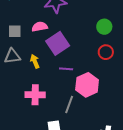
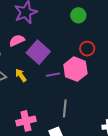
green circle: (104, 27) -> (78, 15), moved
pink hexagon: (87, 85) -> (75, 69), moved
pink cross: (35, 95) -> (26, 121), moved

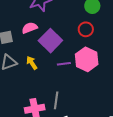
red circle: (87, 49) -> (86, 29), moved
gray line: (65, 108) -> (56, 100), moved

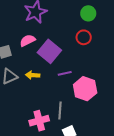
pink hexagon: (87, 59) -> (85, 89), moved
yellow arrow: (32, 63) -> (33, 75), turned -48

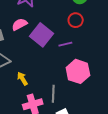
purple line: (65, 73) -> (65, 44), moved
yellow arrow: (33, 75) -> (22, 79), moved, turned 56

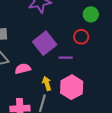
pink semicircle: (19, 24) -> (23, 69), moved
yellow arrow: (22, 79) -> (47, 83), moved

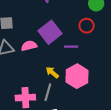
pink semicircle: (23, 69) -> (29, 46), moved
yellow arrow: (47, 83) -> (52, 72), turned -32

